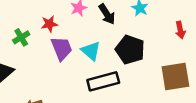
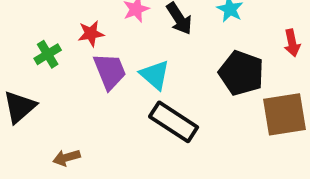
black pentagon: (130, 50) -> (241, 73), moved
black rectangle: (103, 81) -> (174, 122), turned 48

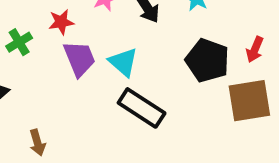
red arrow: (292, 43) -> (255, 49), moved, turned 35
brown arrow: (66, 158) -> (37, 143), turned -90

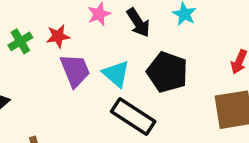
green cross: (19, 42) -> (20, 41), moved
black pentagon: (207, 60) -> (167, 72), moved

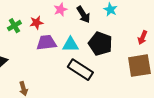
purple trapezoid: (75, 70) -> (46, 43), turned -75
cyan triangle: (116, 74) -> (70, 45), turned -42

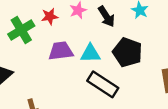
red star: (36, 23) -> (50, 16), moved
green cross: (14, 26) -> (21, 30), size x1.5

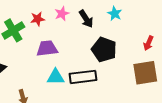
cyan triangle: (90, 53) -> (56, 77), moved
black rectangle: (103, 84) -> (83, 77), turned -40

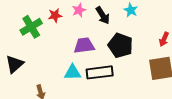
purple trapezoid: (47, 48) -> (84, 45), moved

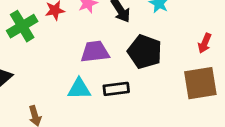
black rectangle: (100, 72) -> (116, 89), size x0.7

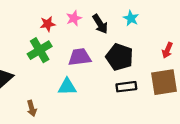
green cross: (22, 26) -> (40, 50), moved
black rectangle: (116, 89) -> (126, 87), moved

